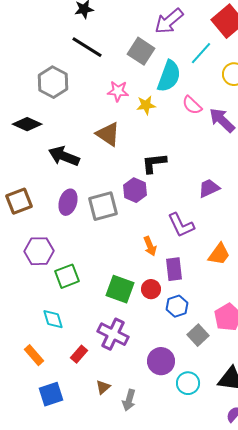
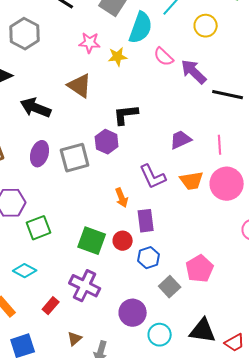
orange trapezoid: (219, 254) -> (192, 181), moved, turned 45
cyan diamond: (53, 319) -> (25, 271), turned -45

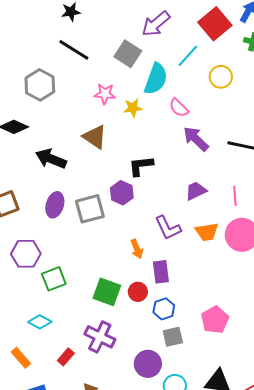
purple arrow: (194, 72) -> (196, 139), moved
gray square: (170, 287) -> (173, 337), moved, turned 30

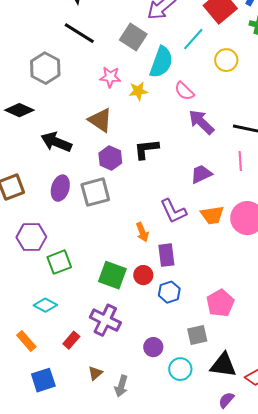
purple hexagon: (122, 193) -> (110, 158), moved
pink line: (235, 196) -> (240, 161), moved
gray square: (173, 337) -> (197, 335), moved
purple circle: (148, 364) -> (153, 347), size x0.7

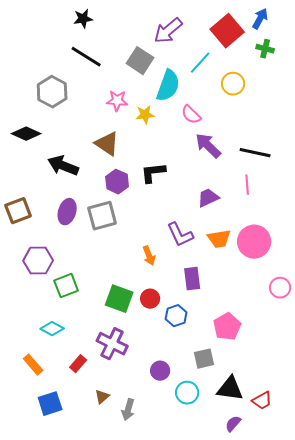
purple rectangle: (166, 255) -> (192, 279), moved

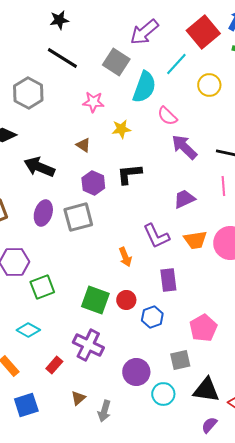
yellow star: (145, 115) -> (121, 129), moved
brown triangle: (107, 144) -> (83, 145), size x0.6
purple circle: (160, 371) -> (136, 372), size x1.4

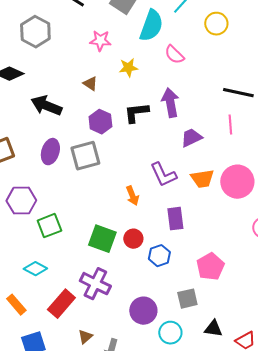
purple arrow: (184, 147) -> (170, 103), moved, turned 36
red rectangle: (54, 365) -> (61, 304), size x1.6
black triangle: (206, 390) -> (213, 329), size x0.7

